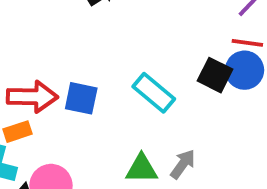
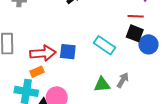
red line: (247, 43) -> (136, 16), moved
blue circle: (244, 70) -> (148, 44), moved

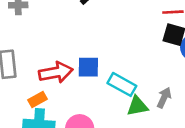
cyan rectangle: (104, 45) -> (122, 84), moved
orange rectangle: (37, 72) -> (37, 99), moved

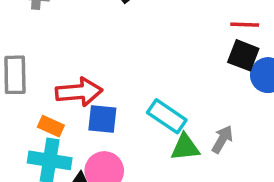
blue square: (88, 67) -> (102, 119), moved
orange rectangle: (37, 99) -> (51, 126), turned 48

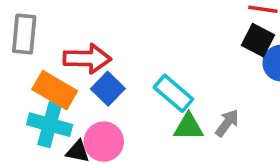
blue square: (102, 119) -> (108, 89), turned 32
orange rectangle: (51, 126) -> (55, 90), size x1.6

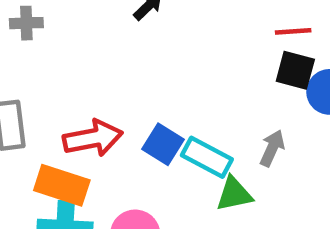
blue square: (108, 89) -> (163, 144), moved
gray arrow: (227, 123) -> (272, 148), moved

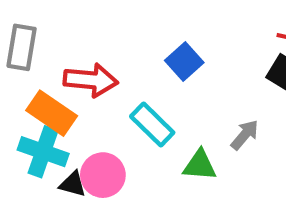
blue square: (163, 144) -> (184, 61), moved
cyan rectangle: (207, 157) -> (152, 124), moved

